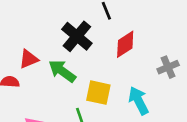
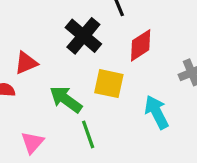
green arrow: (62, 71) -> (66, 99), moved
yellow square: (98, 93) -> (109, 84), moved

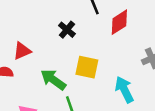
black cross: (83, 36) -> (67, 30), size x0.6
red diamond: (141, 45) -> (119, 22), moved

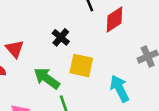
black cross: (67, 30) -> (61, 37), moved
red triangle: (22, 51) -> (15, 49), turned -48

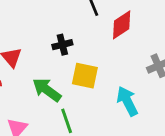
black cross: (61, 37) -> (62, 45), turned 36

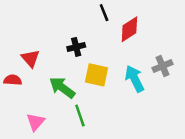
cyan arrow: (127, 101) -> (135, 79), moved

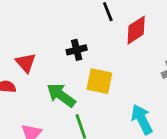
cyan arrow: (135, 79) -> (142, 119), moved

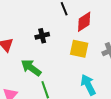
yellow square: (99, 81) -> (79, 49), moved

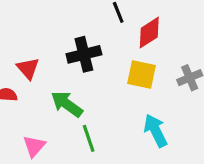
black cross: (42, 36) -> (84, 54), size x1.5

